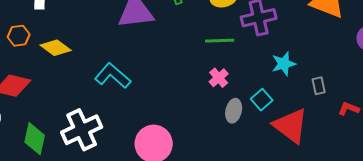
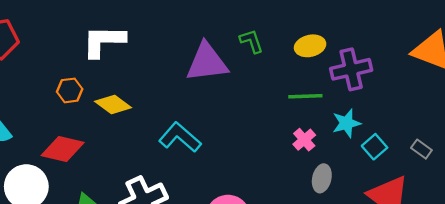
cyan star: (284, 64) -> (346, 123), moved
gray rectangle: (319, 86) -> (421, 149), turned -42
cyan square: (262, 100) -> (375, 147), moved

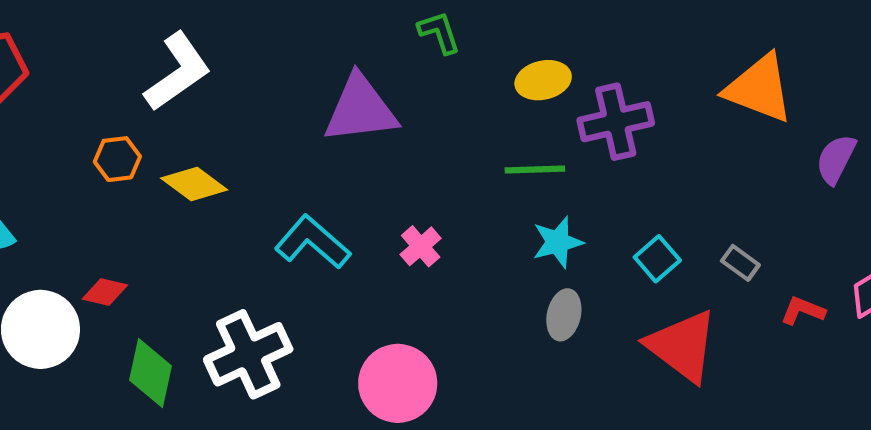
white L-shape: (104, 41) -> (178, 72), turned 144
green L-shape: (251, 41) -> (439, 32), moved
cyan star: (346, 123) -> (558, 242), moved
pink cross: (304, 140) -> (421, 246), moved
red diamond: (63, 149) -> (105, 292), moved, size x0.6

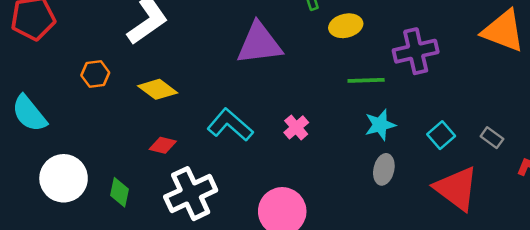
yellow ellipse: (543, 80) -> (346, 26), moved
orange hexagon: (117, 159) -> (95, 74), moved
red diamond: (105, 292) -> (163, 145), moved
green diamond: (151, 373) -> (119, 192), moved, size x0.7

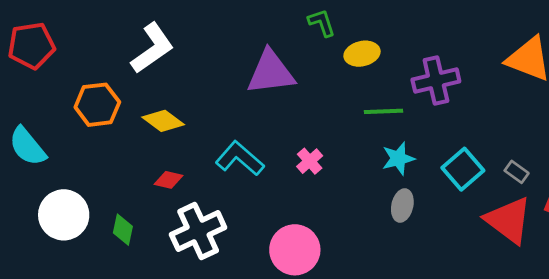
orange hexagon: (95, 74) -> (97, 105), size x1.5
cyan square: (441, 135) -> (463, 169), size x1.4
red triangle: (456, 188) -> (509, 220), moved

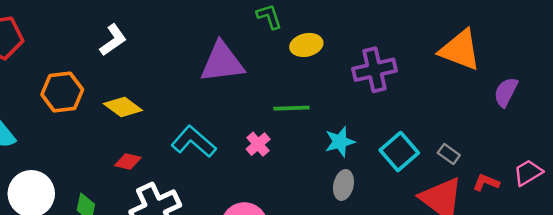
white L-shape: (152, 48) -> (113, 40), size x0.7
green line: (384, 111) -> (291, 108), moved

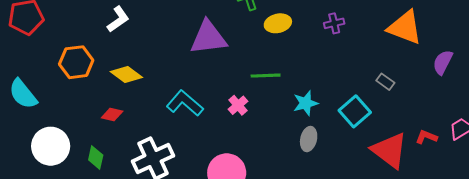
purple cross: (374, 70) -> (334, 23), moved, size x0.6
gray rectangle: (449, 154) -> (385, 82), moved
red diamond: (128, 161) -> (112, 114), moved

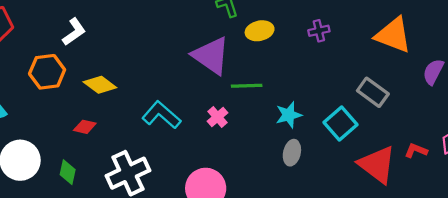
white L-shape: (118, 19) -> (74, 32), moved
purple triangle: (208, 38) -> (211, 56), moved, turned 42
gray rectangle: (385, 82) -> (373, 92), size x1.6

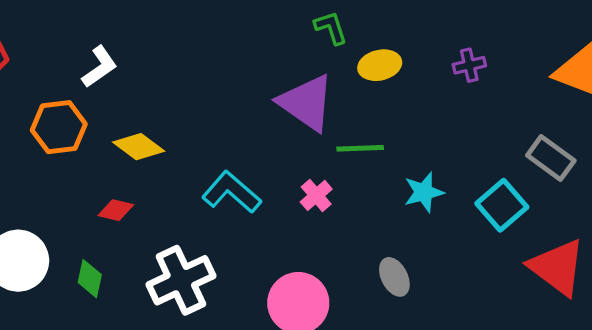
gray ellipse: (292, 153) -> (394, 277), moved, turned -40

